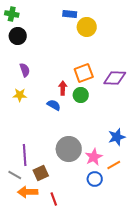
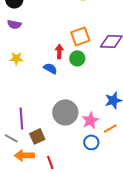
purple semicircle: (25, 70) -> (14, 24), moved, turned 120

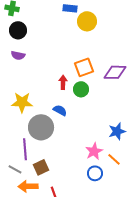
yellow star: (16, 58) -> (22, 102), moved, size x1.5
blue semicircle: (50, 68) -> (60, 110), moved
gray circle: (65, 112) -> (41, 127), moved
orange line: (110, 128) -> (114, 159), turned 72

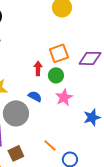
pink star: (94, 151) -> (64, 97), moved
orange line: (114, 159) -> (50, 145), moved

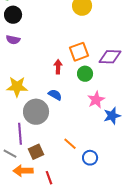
green circle: (56, 75) -> (85, 74), moved
pink star: (64, 97) -> (96, 100), moved

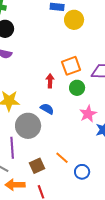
brown square: (36, 152) -> (37, 166), moved

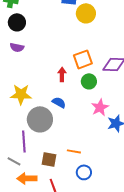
orange line: (62, 158) -> (74, 151), turned -32
brown square: (37, 166) -> (49, 159), turned 35
blue circle: (82, 172) -> (84, 172), moved

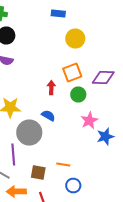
yellow circle: (86, 13) -> (75, 38), moved

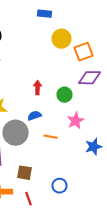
orange square: (72, 72) -> (84, 52), moved
blue semicircle: (48, 116) -> (34, 116), turned -48
blue star: (105, 136) -> (94, 147), moved
orange line: (63, 164) -> (50, 137), moved

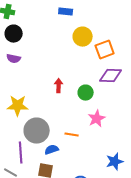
blue semicircle: (34, 116) -> (52, 150), moved
blue star: (94, 147) -> (115, 162), moved

